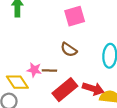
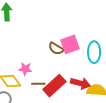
pink square: (75, 16) -> (70, 44), moved
brown line: (49, 70) -> (38, 84), moved

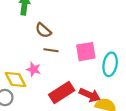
brown semicircle: (56, 49) -> (43, 30), moved
brown line: (38, 84) -> (51, 50), moved

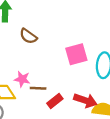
brown line: (51, 50) -> (38, 88), moved
red rectangle: (62, 93) -> (55, 101), size x0.6

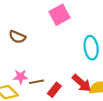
pink square: (76, 54) -> (59, 15), moved
red arrow: (85, 100) -> (82, 83), turned 36

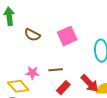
pink square: (59, 15) -> (67, 36), moved
brown line: (37, 82) -> (56, 70), moved

